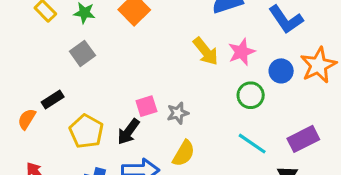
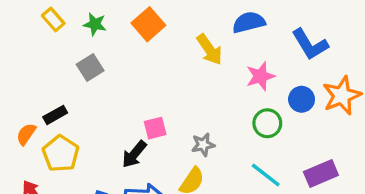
yellow arrow: (206, 51) -> (209, 50), moved
gray star: (178, 113) -> (203, 145), moved
yellow pentagon: (86, 131) -> (61, 154), moved

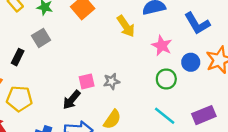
pink star: (260, 76) -> (162, 46), turned -30
black rectangle: (55, 115) -> (18, 57), moved, turned -35
gray star: (203, 145) -> (112, 81), moved
yellow pentagon: (61, 154) -> (19, 99), turned -30

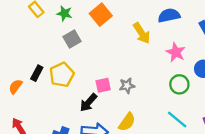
gray square: (41, 38) -> (72, 39), moved
black rectangle: (18, 57) -> (37, 73), moved
yellow pentagon: (19, 99) -> (62, 75), moved, turned -30

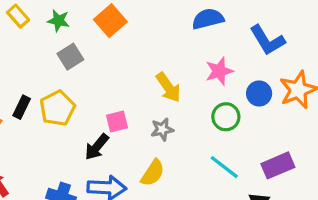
yellow arrow: (142, 33) -> (168, 87), moved
pink star: (176, 52) -> (219, 71), turned 30
gray star: (127, 86) -> (162, 129), moved

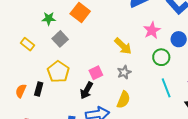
yellow rectangle: (18, 16) -> (28, 44), moved
black rectangle: (22, 107) -> (39, 89), moved
cyan line: (224, 167) -> (166, 88), turned 42

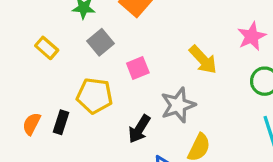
yellow pentagon: (58, 72) -> (95, 96), turned -30
gray star: (124, 72) -> (178, 105), moved, size x1.5
pink square: (96, 73) -> (138, 68), moved

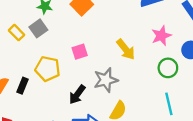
gray square: (101, 42) -> (38, 28), moved

